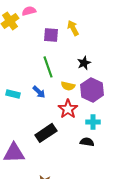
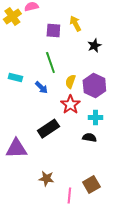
black star: (84, 63) -> (94, 46), moved
yellow semicircle: (68, 86) -> (70, 82), turned 96
cyan rectangle: (13, 94) -> (15, 78), moved

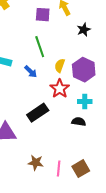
pink line: (69, 196) -> (59, 169), moved

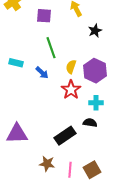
purple square: (43, 15) -> (44, 16), moved
black rectangle: (38, 113) -> (65, 136), moved

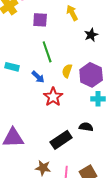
red star: (71, 90) -> (53, 97), moved
cyan cross: (96, 103) -> (98, 99), moved

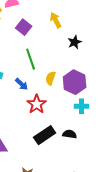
purple square: (40, 20) -> (24, 27), turned 35
black rectangle: (61, 140) -> (45, 135), moved

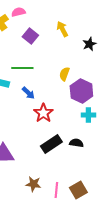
black star: (75, 42) -> (89, 44), moved
green line: (31, 59) -> (22, 68), moved, turned -70
yellow semicircle: (51, 78) -> (64, 74), moved

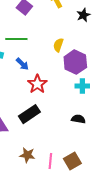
black semicircle: (76, 143) -> (78, 119), moved
black rectangle: (51, 144) -> (29, 114), moved

